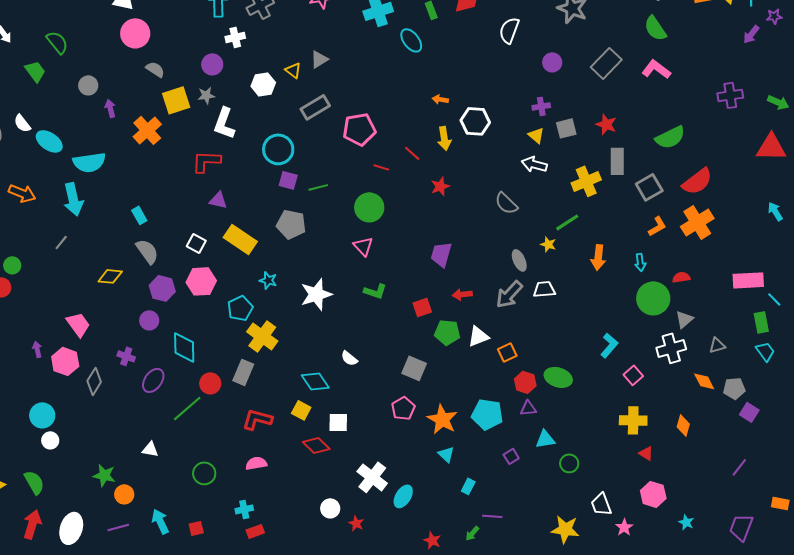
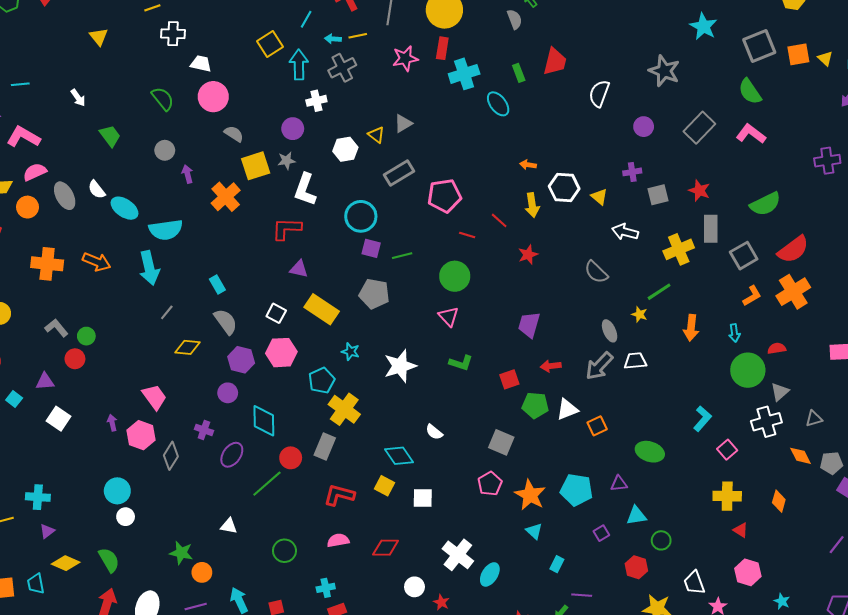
green semicircle: (57, 42) -> (163, 99), moved
yellow triangle: (536, 135) -> (599, 197), moved
gray line: (61, 242) -> (167, 312), moved
red hexagon: (525, 382) -> (636, 567), moved
red diamond: (316, 445) -> (386, 548), moved, turned -44

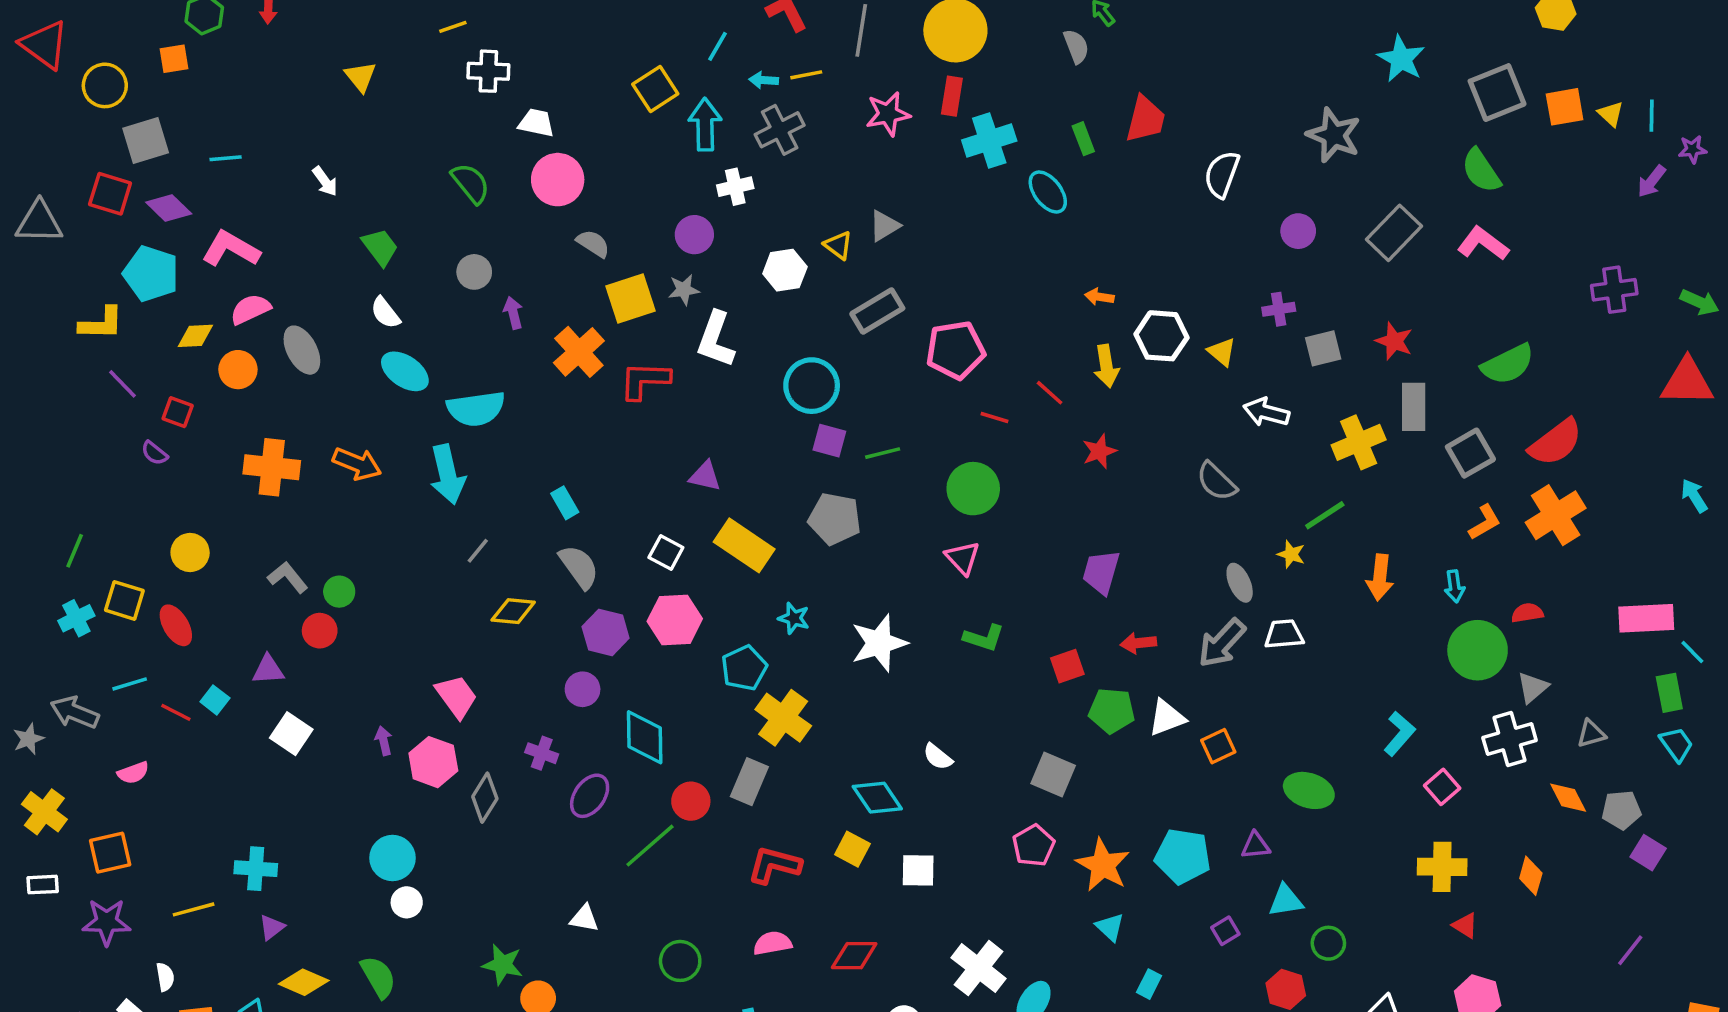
white semicircle: (97, 190) -> (385, 313), moved
red L-shape: (287, 229) -> (645, 380), moved

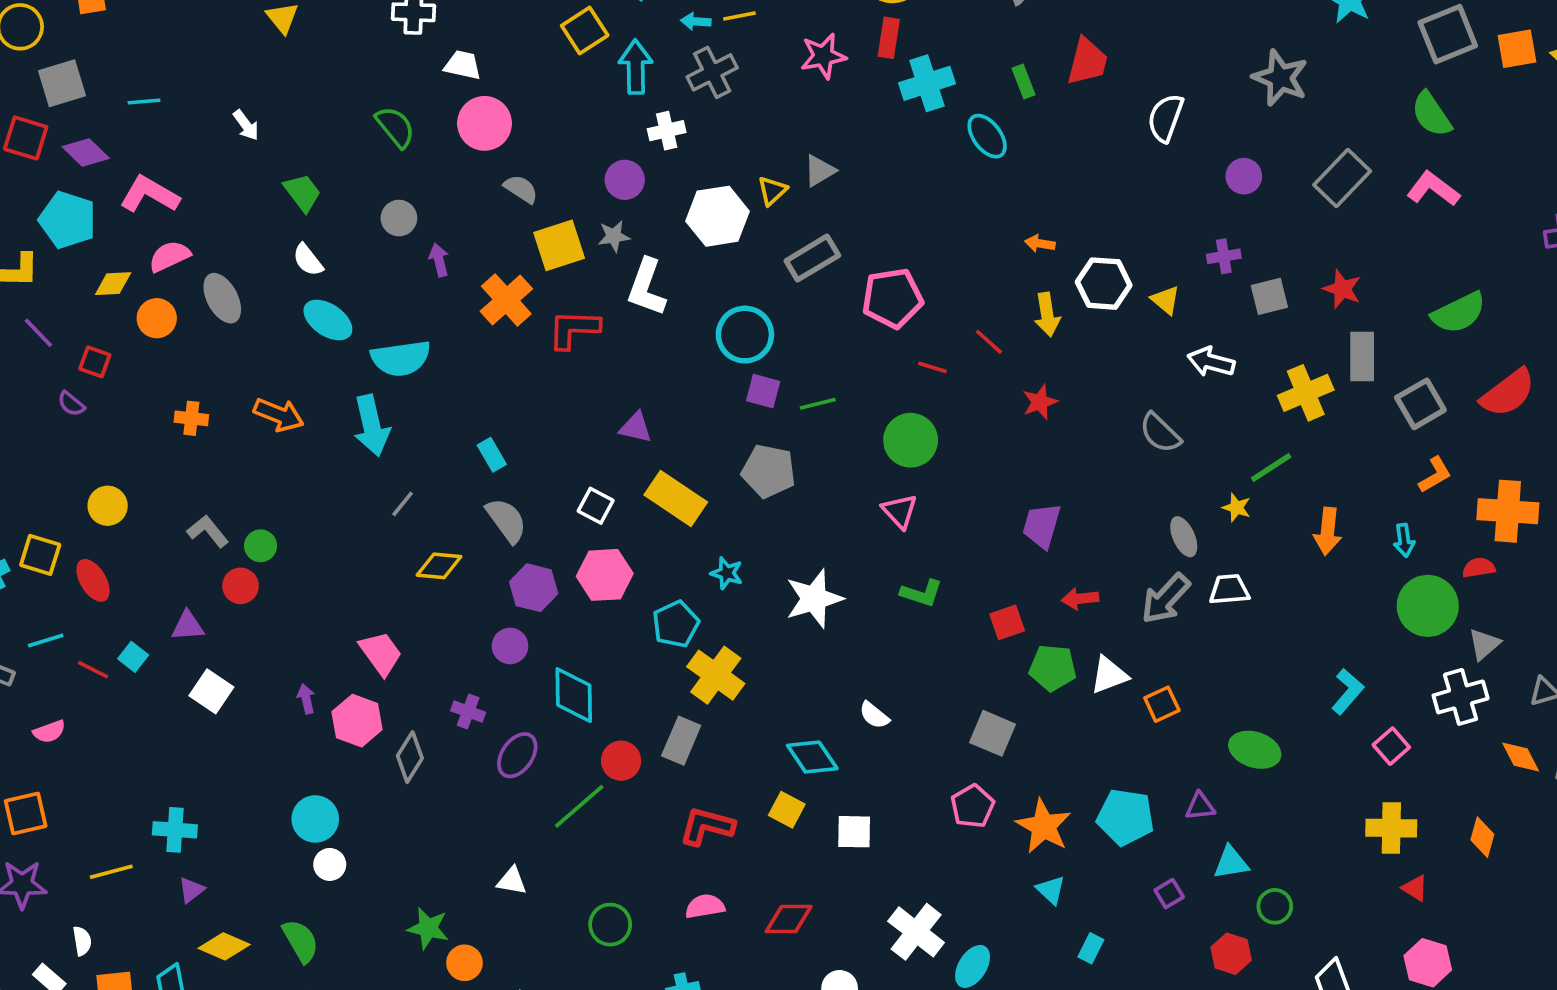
yellow triangle: (838, 245) -> (772, 191), turned 40
white hexagon: (785, 270) -> (718, 216), size x1.4
orange cross: (272, 467) -> (191, 418), size x0.6
orange cross: (1556, 515) -> (1508, 511), moved, turned 36

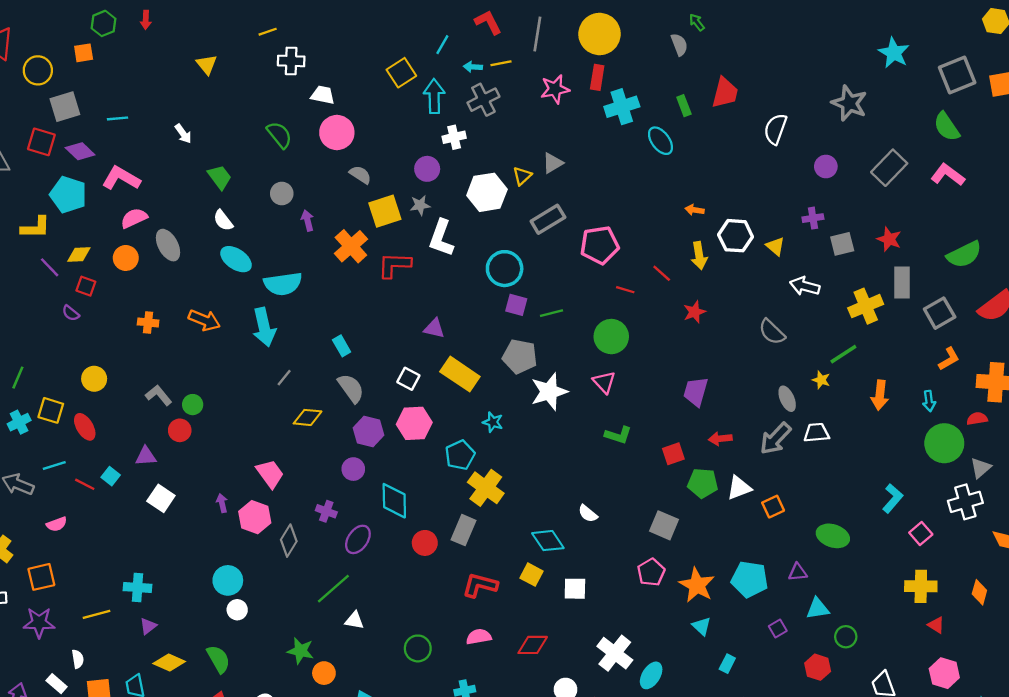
yellow diamond: (113, 284) -> (79, 254), moved
white star: (814, 599) -> (549, 392), moved
green line: (579, 806) -> (333, 589), moved

